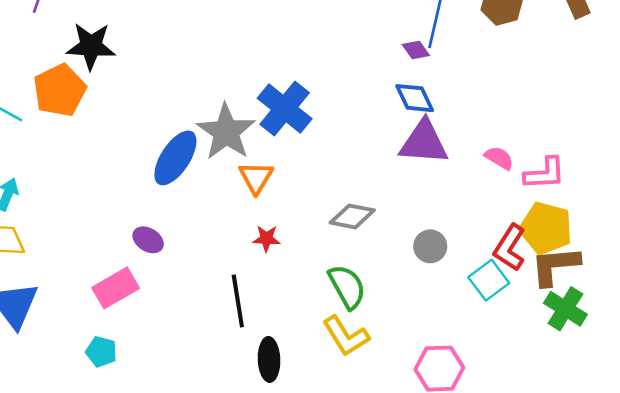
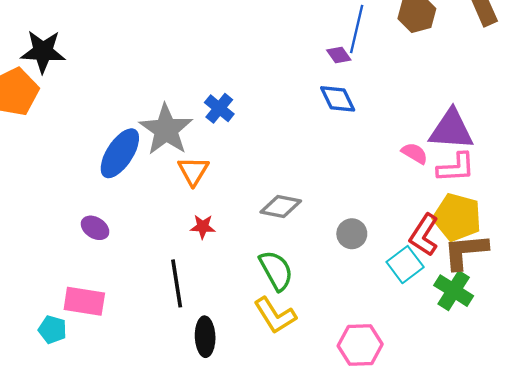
blue cross: (285, 108) -> (219, 108), size x0.6
purple triangle: (424, 142) -> (451, 130), moved
pink rectangle: (116, 288) -> (84, 301), moved, turned 39
green cross: (565, 309) -> (454, 291), moved

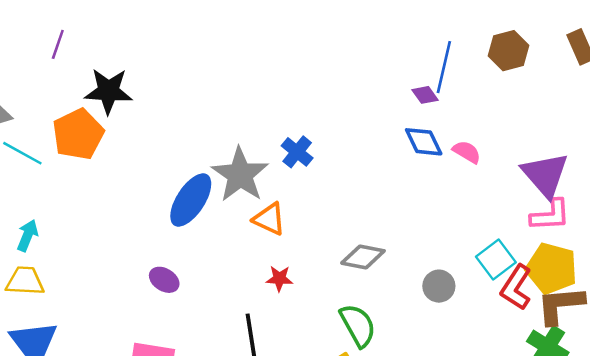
purple triangle: (451, 130) -> (545, 175), turned 45
pink semicircle: (415, 153) -> (467, 152), moved
orange triangle: (193, 171) -> (269, 219), turned -36
cyan square: (405, 265) -> (496, 260), moved

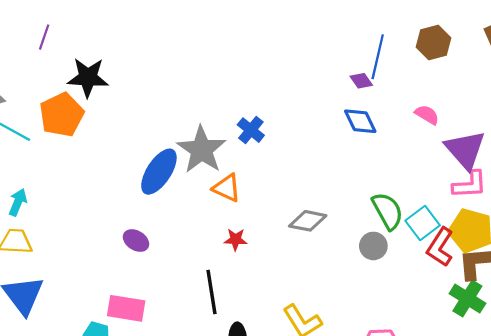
pink semicircle: (467, 152) -> (427, 115), moved
green semicircle: (358, 325) -> (388, 211), moved

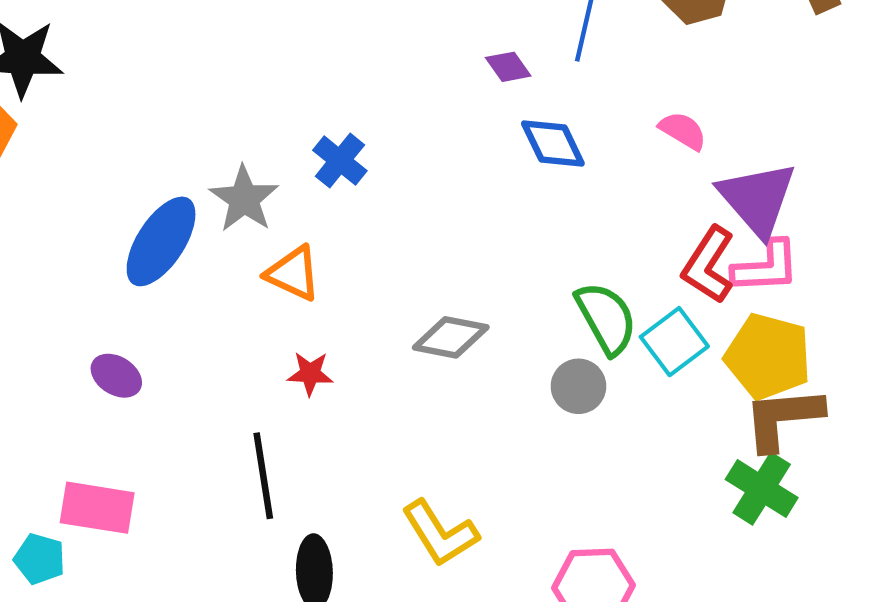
purple diamond: (361, 81) -> (508, 67), moved
gray star: (202, 150) -> (244, 199), size x0.7
red L-shape: (440, 247) -> (708, 265), moved

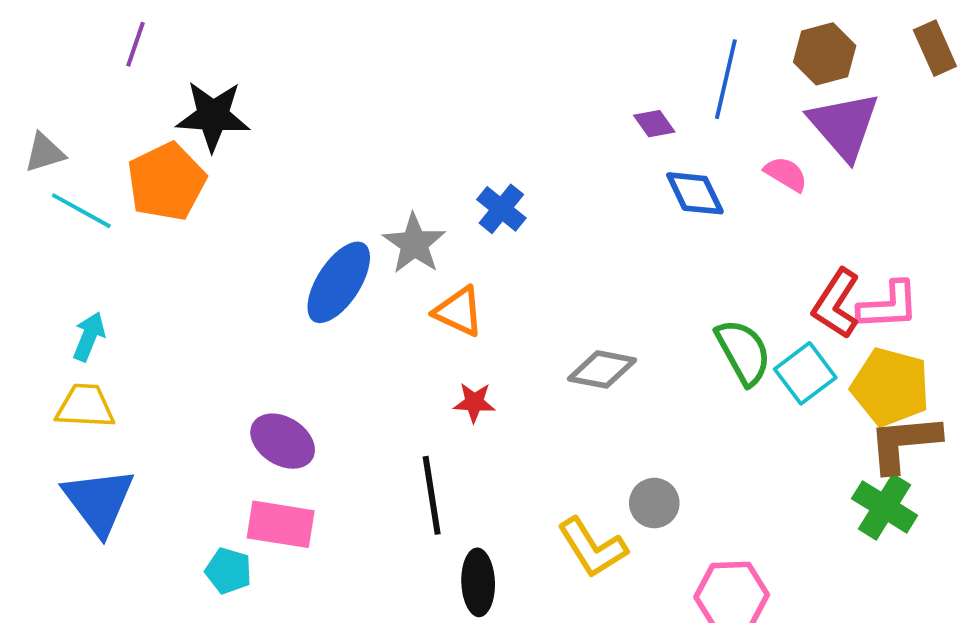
pink semicircle: (683, 131) -> (786, 174), moved
purple triangle: (757, 199) -> (844, 126), moved
purple ellipse: (116, 376) -> (283, 441), moved, size x1.4
gray circle: (578, 386) -> (654, 503), moved

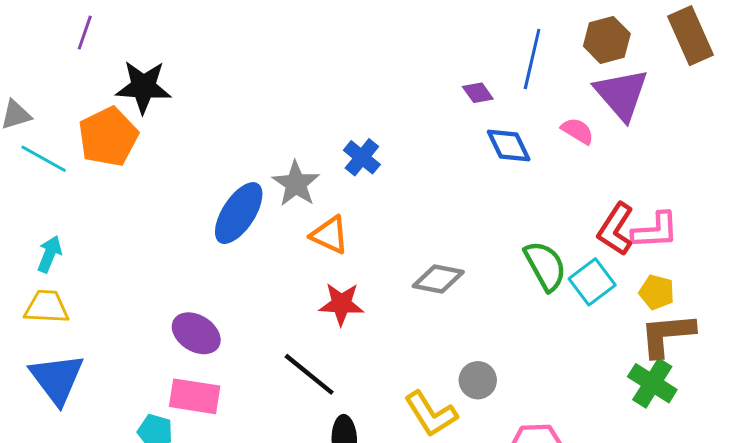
brown rectangle: (935, 48) -> (690, 36), size x1.4
yellow pentagon: (890, 387) -> (657, 292), size x0.6
red star: (474, 402) -> (341, 304), size x1.4
black line: (432, 495) -> (309, 374), turned -42

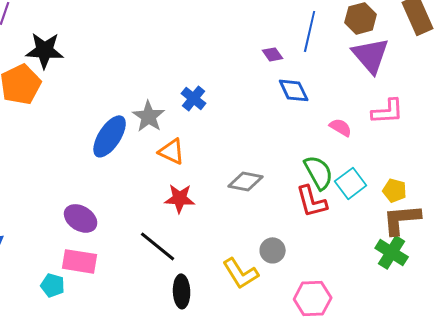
pink semicircle: (578, 131) -> (341, 127), moved
red L-shape: (616, 229) -> (312, 201), moved, turned -48
pink L-shape: (655, 231) -> (388, 111), moved

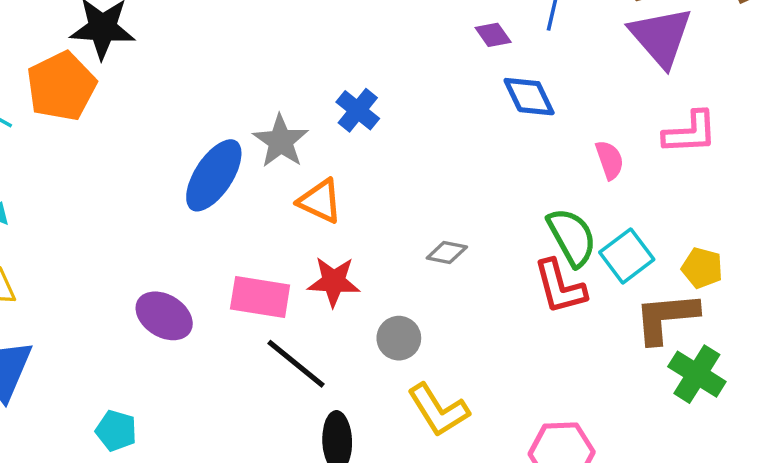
pink semicircle: (341, 127) -> (610, 160), turned 40
gray diamond: (246, 181) -> (447, 252), size x0.7
brown L-shape: (402, 219) -> (666, 318), moved
gray circle: (273, 250) -> (399, 338), moved
pink rectangle: (80, 261) -> (260, 297), moved

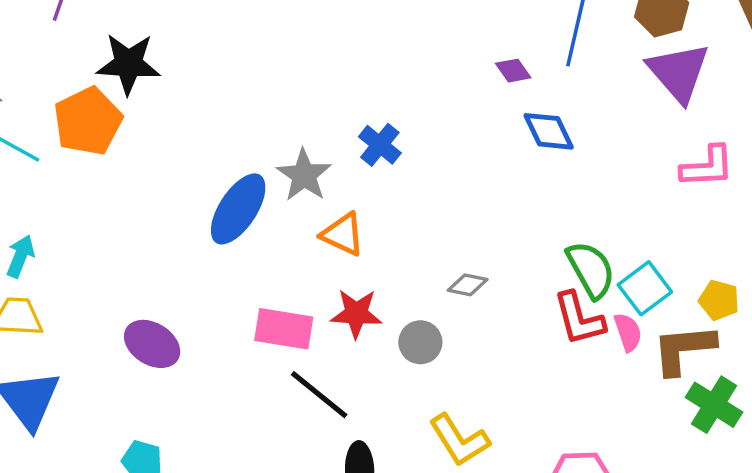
pink semicircle: (610, 160) -> (628, 332), moved
purple ellipse: (164, 316) -> (152, 344), moved
gray circle: (399, 338) -> (420, 342), moved

